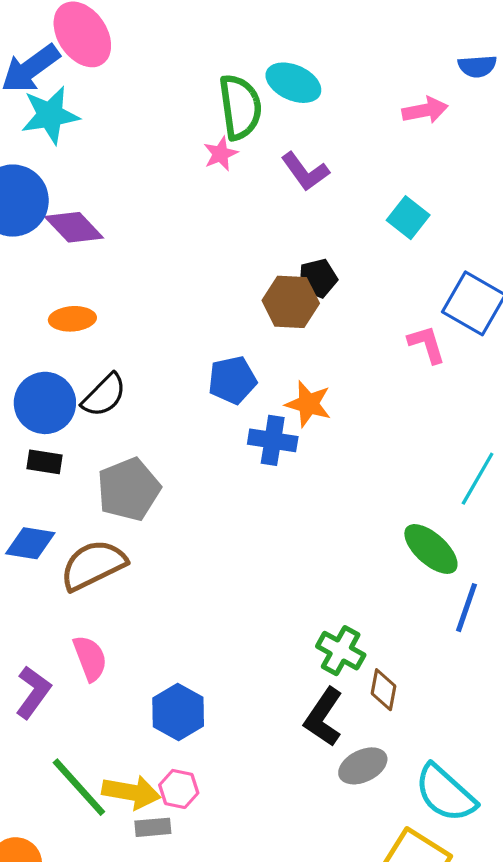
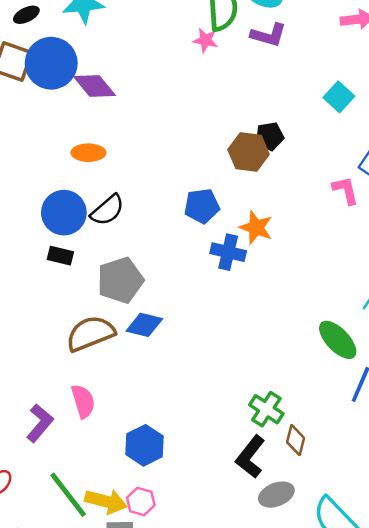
pink star: (221, 154) -> (205, 40), turned 30
purple L-shape: (305, 171) -> (269, 35), moved, turned -42
blue diamond: (30, 543) -> (144, 325), moved

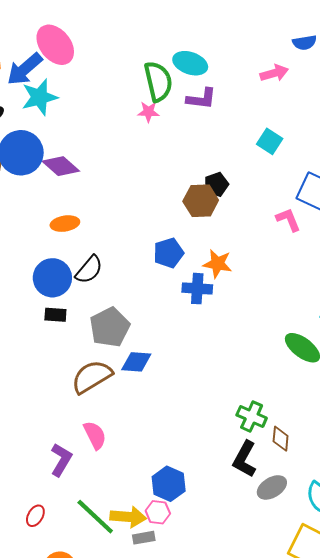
blue hexagon: (145, 445) -> (169, 484), moved

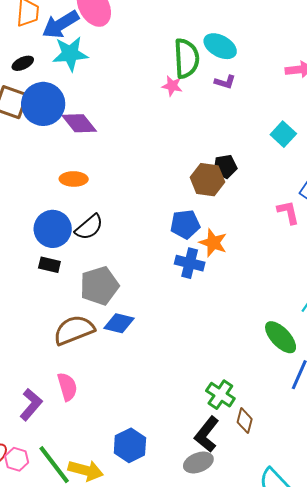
purple L-shape: (201, 99) -> (225, 82), size x0.7
blue pentagon: (169, 253) -> (185, 224), moved
gray ellipse: (272, 487) -> (198, 462), moved
pink hexagon: (158, 512) -> (17, 459), moved

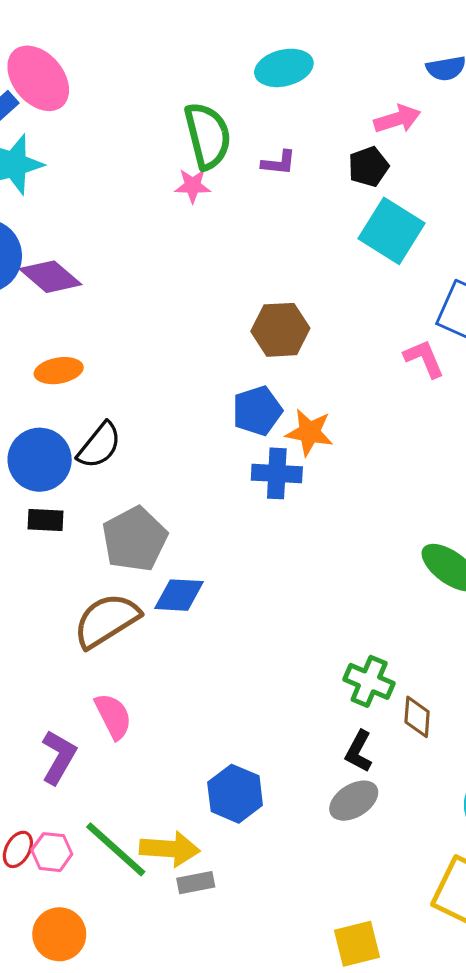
cyan ellipse: (220, 46) -> (284, 68), moved, turned -32
cyan square: (283, 134) -> (392, 231), size x1.5
black pentagon: (225, 167) -> (368, 167), moved
black L-shape: (207, 434) -> (359, 751), size x0.7

